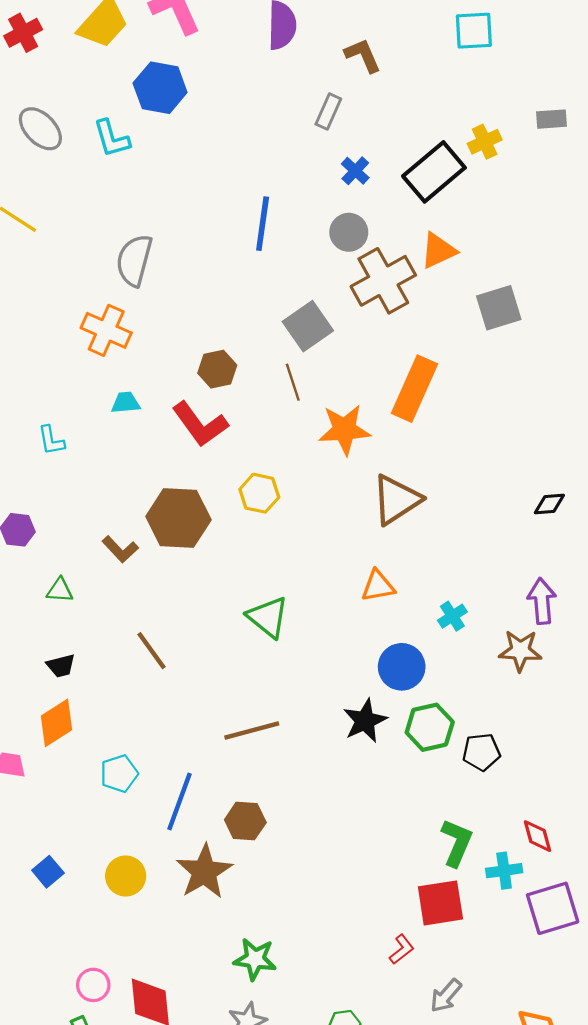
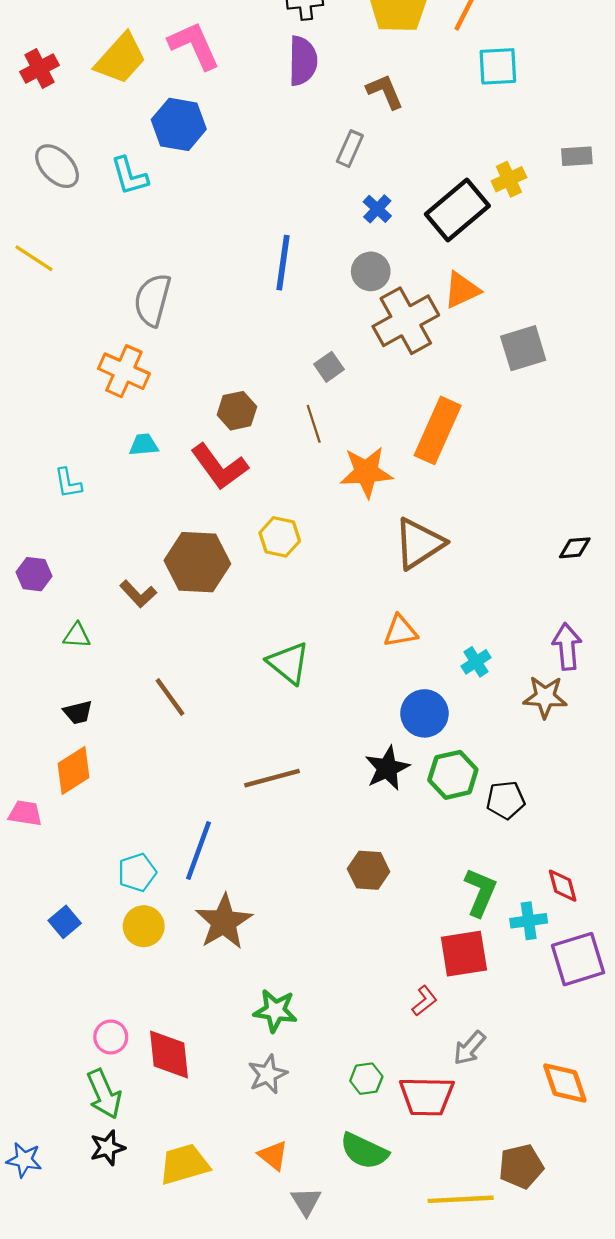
gray square: (308, 326) -> (329, 367), size x0.6
cyan pentagon: (119, 774) -> (137, 872), moved
brown hexagon: (245, 821) -> (369, 870), moved

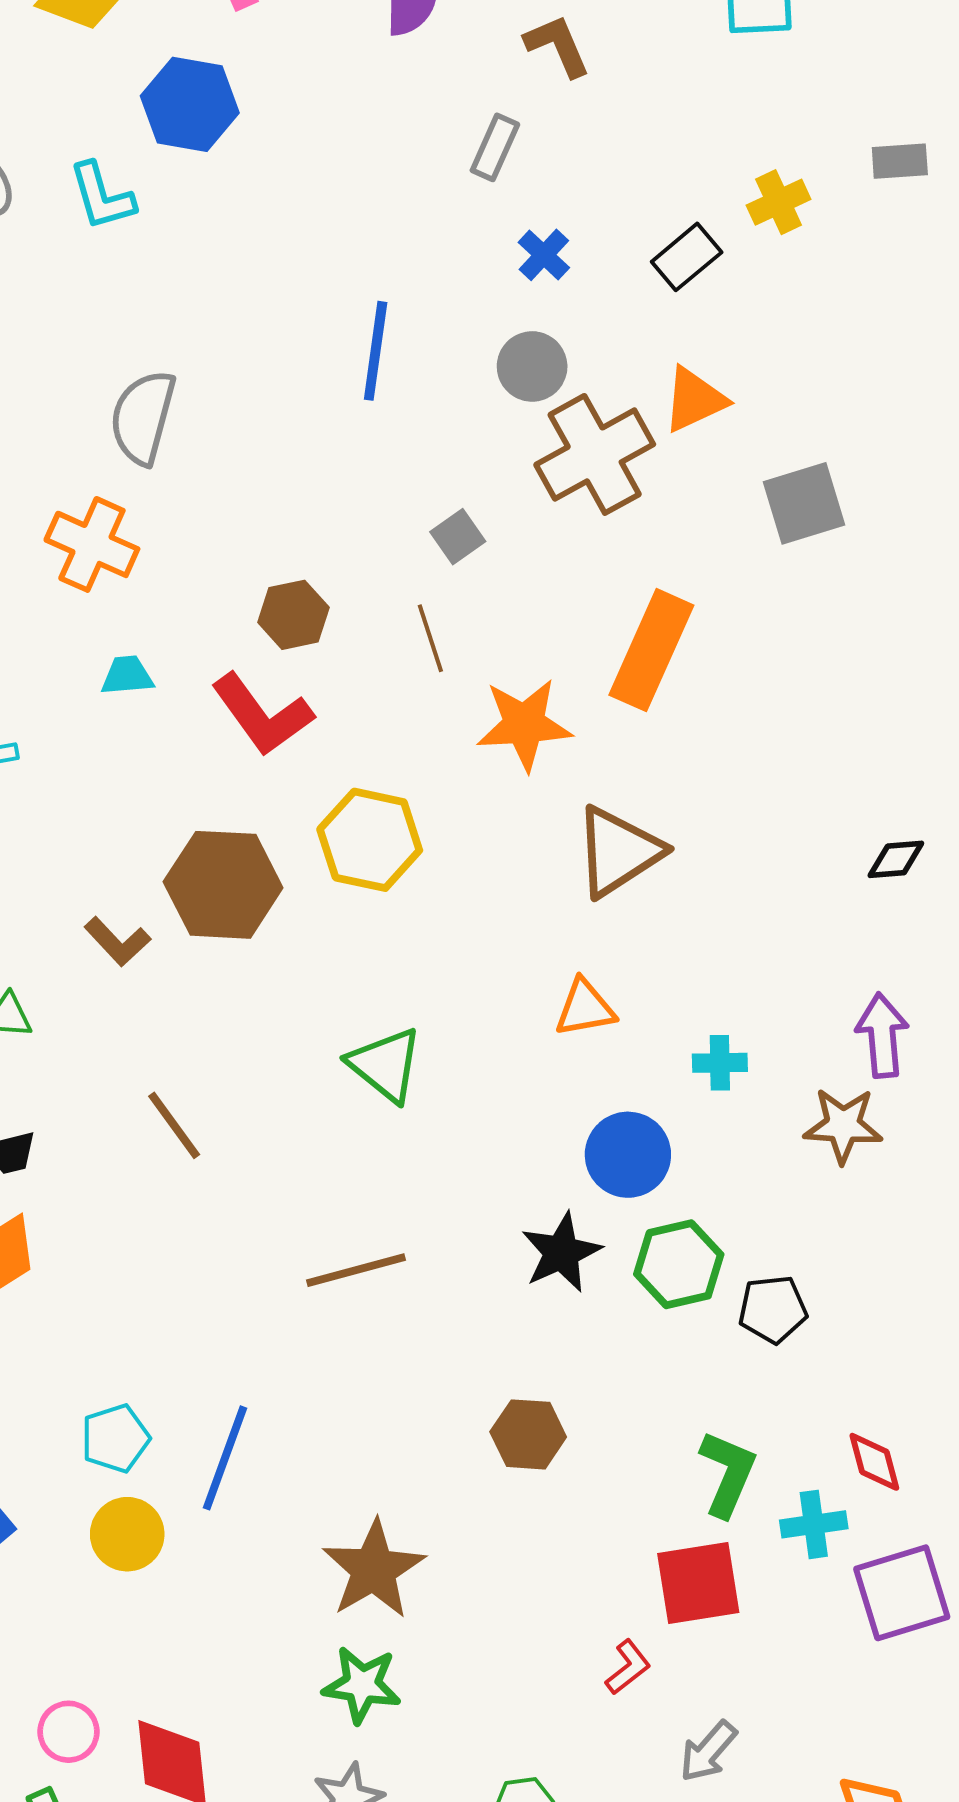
black rectangle: (457, 210) -> (687, 257), size x0.6
yellow hexagon: (280, 537) -> (370, 840), size x1.4
cyan cross: (476, 662) -> (720, 1063), turned 32
blue line: (199, 851) -> (225, 1458), moved
brown star: (224, 922) -> (374, 1569), moved

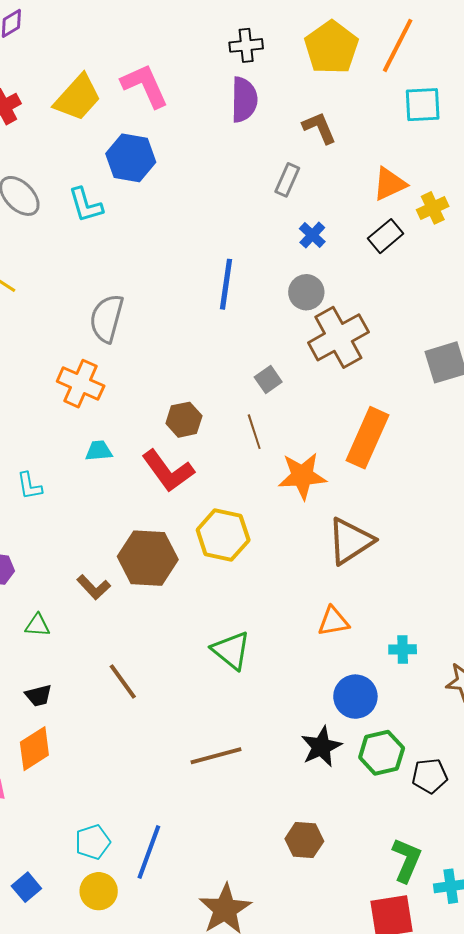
orange triangle: (694, 400) -> (390, 184), moved

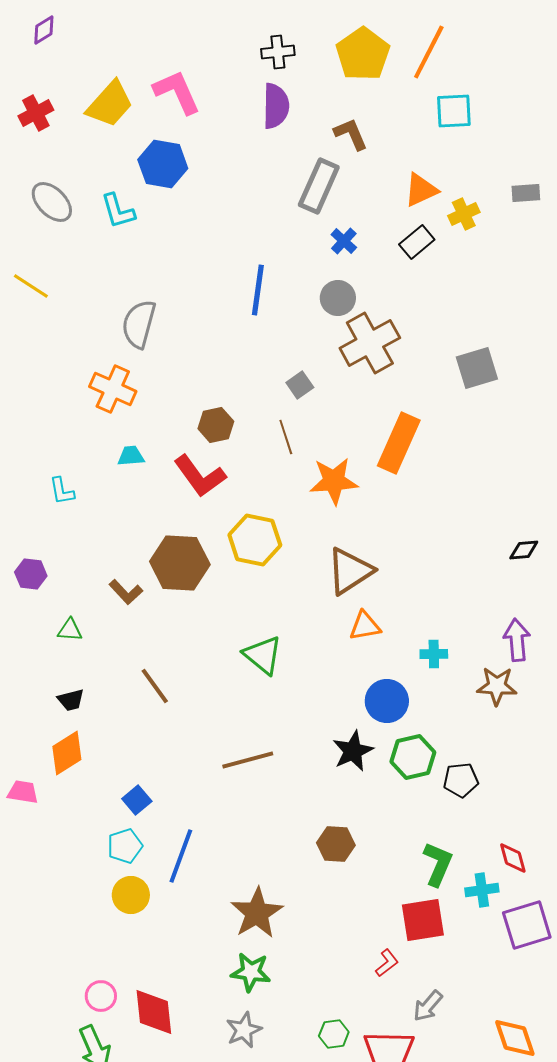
gray rectangle: (287, 180) -> (319, 186), size x1.6
brown triangle: (350, 541) -> (350, 571), moved
blue square: (26, 887) -> (137, 800), moved

